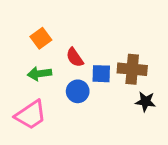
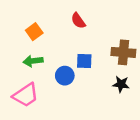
red semicircle: (75, 57) -> (78, 21), moved
brown cross: (132, 69) -> (123, 52), moved

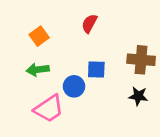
red semicircle: (78, 21) -> (89, 23), turned 63
pink trapezoid: (26, 95) -> (49, 109), moved

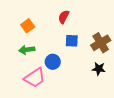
brown cross: (141, 60) -> (101, 43), turned -36
blue square: (96, 70) -> (72, 41), moved

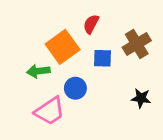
orange square: (28, 26) -> (63, 47), moved, size x1.6
brown cross: (101, 43) -> (137, 44), moved

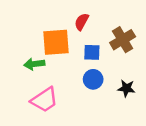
orange square: (63, 47) -> (56, 42), turned 32
blue circle: (75, 88) -> (93, 79), moved

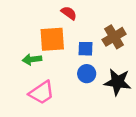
red semicircle: (82, 22) -> (69, 13), moved, turned 98
black star: (126, 88) -> (118, 82), size x1.6

